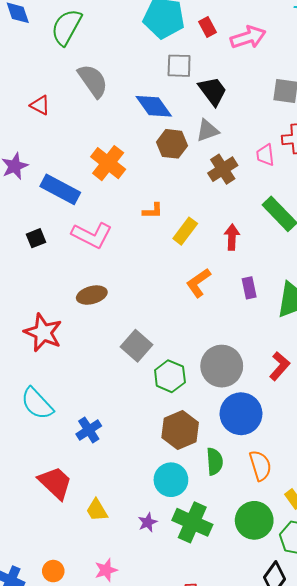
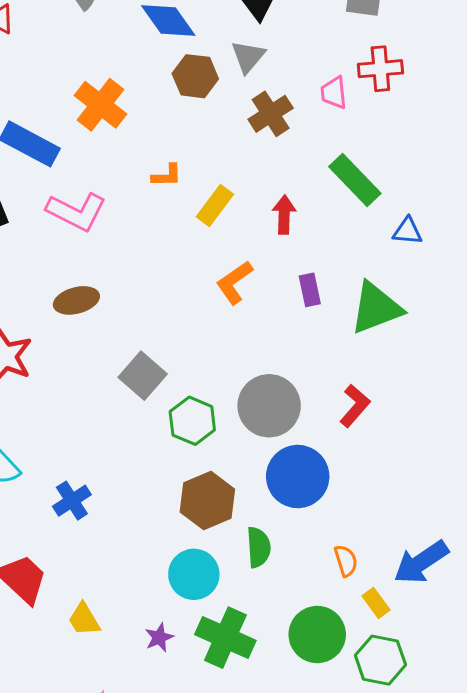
gray triangle: (208, 131) -> (248, 57), turned -30
orange semicircle: (260, 466) -> (346, 561), moved, size x0.7

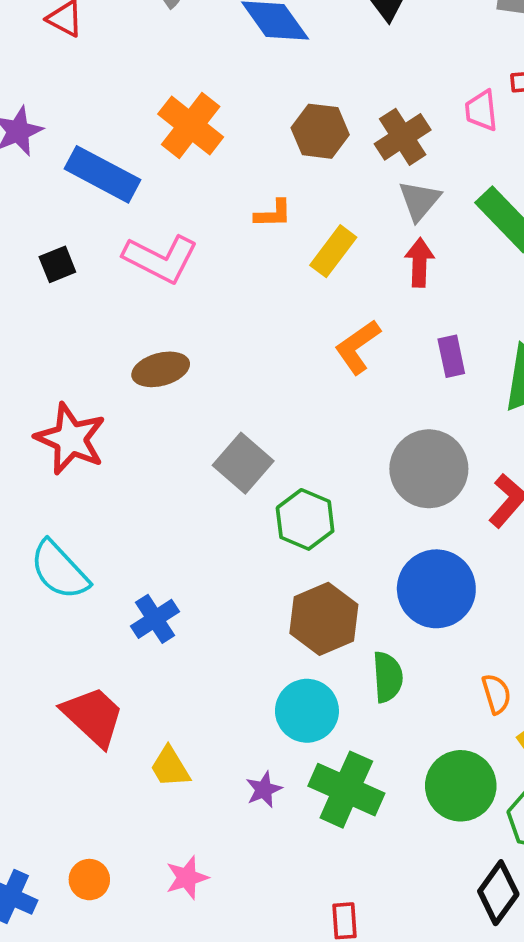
gray triangle: (248, 57) -> (419, 201), moved
brown hexagon: (195, 76) -> (320, 131), moved
gray circle: (269, 406) -> (429, 469), moved

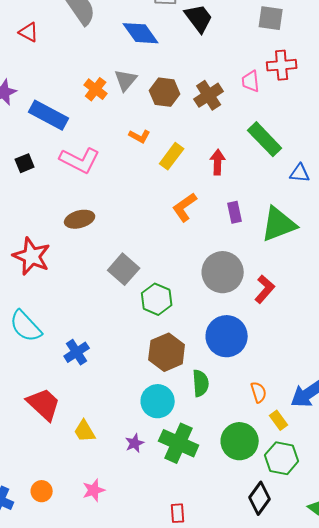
orange cross: (191, 126) -> (96, 89), size x0.7
gray triangle: (419, 201) -> (126, 80), moved
orange L-shape: (273, 214) -> (140, 136), turned 30

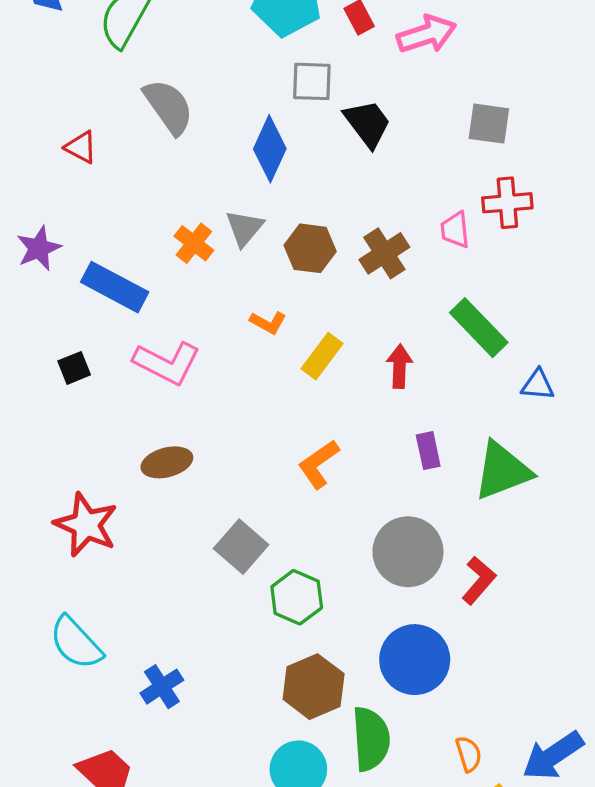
blue diamond: (141, 33) -> (270, 149), turned 60
orange L-shape: (185, 207) -> (319, 464), moved
green semicircle: (201, 383) -> (371, 739), size x1.4

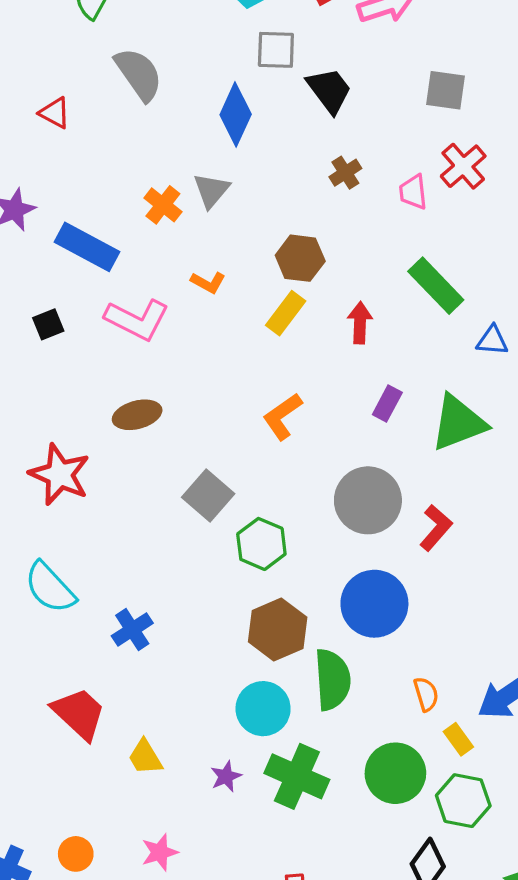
red cross: (507, 203) -> (463, 166), turned -36
brown hexagon: (310, 248) -> (300, 258), moved
brown cross: (384, 253) -> (345, 173), moved, size x0.7
orange L-shape: (268, 322) -> (208, 282), moved
purple rectangle: (428, 451) -> (387, 403), turned 40

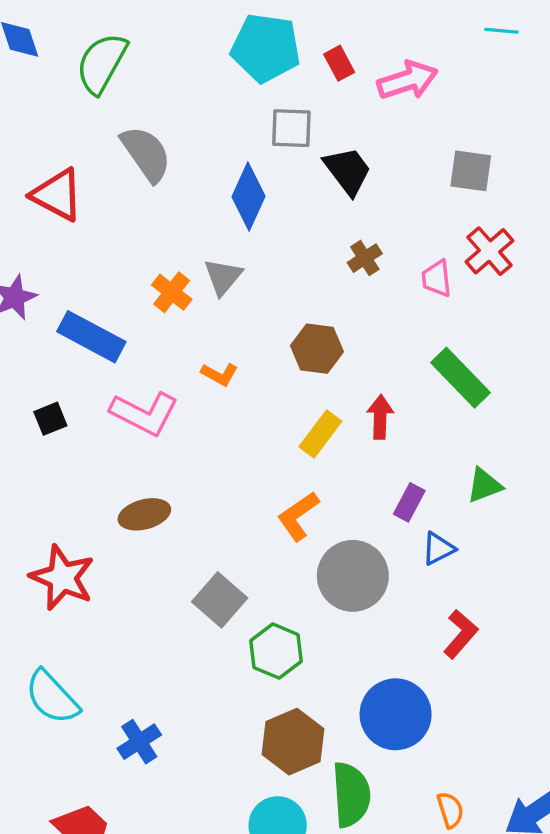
red triangle: (55, 113) -> (57, 195), size x1.6
yellow rectangle: (286, 313) -> (320, 434), moved
blue triangle: (492, 341) -> (438, 549), moved, turned -32
green triangle: (458, 423) -> (484, 485), moved, size x0.6
gray circle: (368, 500) -> (353, 576), moved

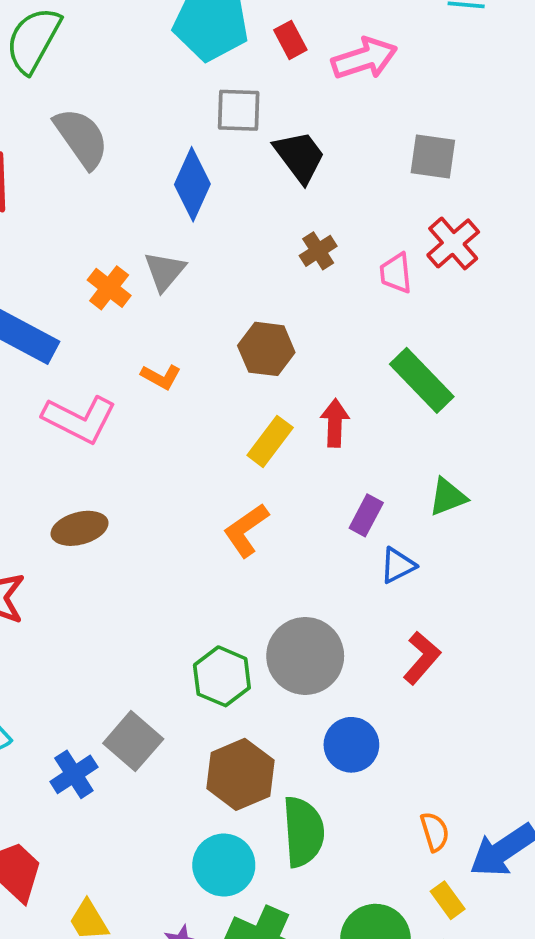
gray circle: (353, 576) -> (305, 656), moved
gray square: (220, 600) -> (133, 741), moved
blue circle: (396, 714) -> (351, 745), size x0.7
orange semicircle: (450, 810) -> (435, 832), moved

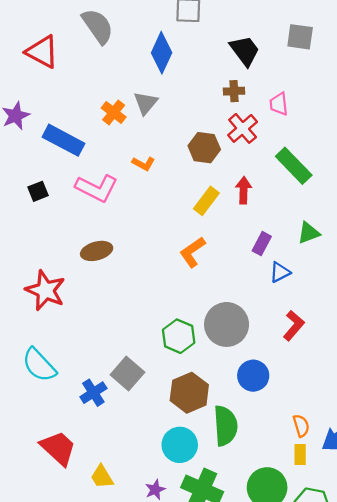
black trapezoid: (300, 157) -> (245, 51), moved
red cross: (453, 243) -> (243, 128), moved
brown cross: (318, 251) -> (234, 91), turned 30
yellow rectangle: (448, 900) -> (300, 454), moved, turned 36

